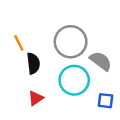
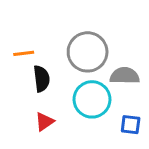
orange line: (19, 43) -> (24, 53), turned -70
gray semicircle: (101, 61) -> (125, 76), turned -35

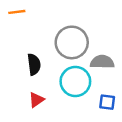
orange line: (24, 53) -> (17, 12), moved

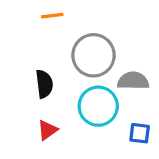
orange line: (17, 12) -> (52, 16), moved

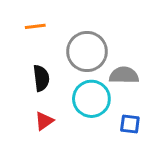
orange line: (52, 16) -> (35, 26), moved

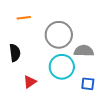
black semicircle: (41, 78) -> (15, 53), moved

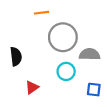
orange line: (24, 18) -> (42, 13), moved
cyan circle: (62, 67) -> (66, 71), size x0.7

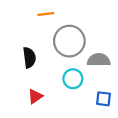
black semicircle: (16, 56) -> (29, 58), moved

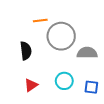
orange line: (46, 14) -> (40, 21), moved
cyan circle: (73, 79) -> (64, 81), moved

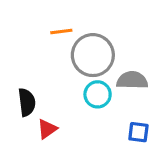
black semicircle: (26, 51) -> (27, 102), moved
cyan circle: (64, 81) -> (98, 94), moved

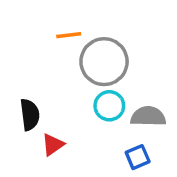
gray semicircle: (132, 80) -> (148, 116), moved
blue square: (138, 132) -> (138, 157), moved, turned -30

